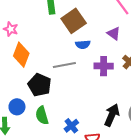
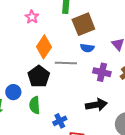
pink star: (11, 29) -> (32, 17), moved
orange diamond: (21, 55) -> (44, 47), moved
black arrow: (112, 115) -> (96, 105), moved, turned 45

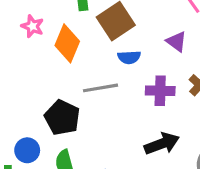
orange diamond: (44, 47) -> (67, 43), moved

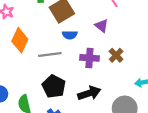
orange diamond: (67, 43) -> (20, 40), moved
black pentagon: (62, 118) -> (54, 86), moved

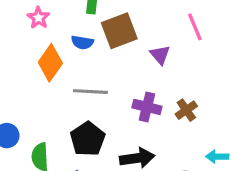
purple triangle: (102, 26) -> (160, 55), moved
blue semicircle: (70, 35) -> (82, 42), moved

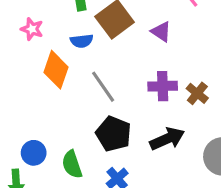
gray line: (90, 92) -> (103, 87), turned 68
brown cross: (186, 110) -> (197, 93), moved

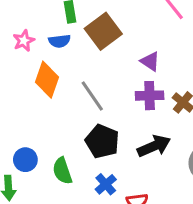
pink star: (32, 29) -> (24, 41), turned 30
purple triangle: (161, 32) -> (150, 61), moved
blue semicircle: (82, 41) -> (59, 41), moved

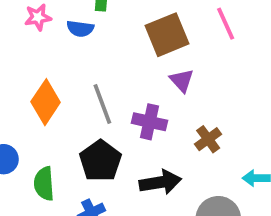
brown square: (103, 31) -> (167, 35), moved
orange diamond: (47, 80) -> (46, 102), moved
purple cross: (150, 96) -> (149, 122), moved

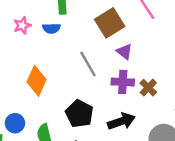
gray line: (102, 104) -> (88, 64), moved
purple cross: (149, 122) -> (123, 82), moved

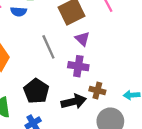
brown cross: (148, 88) -> (97, 90), moved, turned -35

